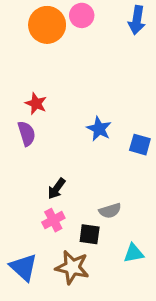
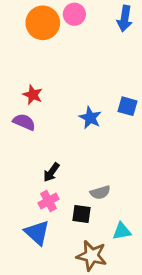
purple semicircle: (27, 134) -> (24, 122), turned -50
blue square: (140, 145) -> (128, 106), moved
blue triangle: (23, 267) -> (37, 233), moved
brown star: (72, 267) -> (92, 256), moved

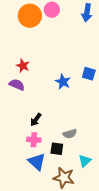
pink cross: (49, 201) -> (34, 140), turned 32
cyan triangle: (122, 231) -> (85, 161), turned -32
blue triangle: (37, 233) -> (37, 162), moved

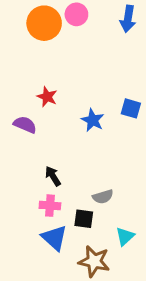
red star: (23, 66) -> (47, 97), moved
black arrow: (36, 120) -> (53, 176), turned 112

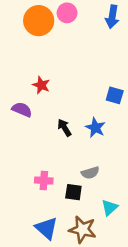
blue star: (93, 120) -> (95, 128), moved
black arrow: (53, 176) -> (64, 128), moved
blue triangle: (54, 238) -> (46, 228), moved

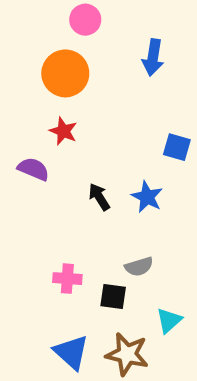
pink circle: (67, 13) -> (85, 20), moved
blue arrow: (112, 17) -> (153, 57), moved
orange circle: (39, 21) -> (65, 73), moved

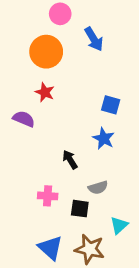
blue arrow: (153, 57) -> (94, 39), moved, turned -40
blue square: (177, 147) -> (111, 105), moved
black arrow: (99, 197) -> (70, 160), moved

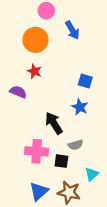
black arrow: (70, 160) -> (54, 123), size x1.5
pink cross: (48, 196) -> (37, 151), size x1.5
blue triangle: (50, 248) -> (39, 191), turned 36

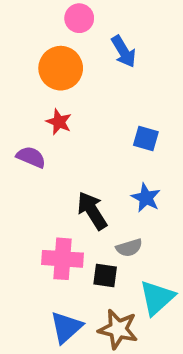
blue star: (80, 107) -> (146, 198), moved
cyan triangle: (92, 174) -> (157, 298), size x1.5

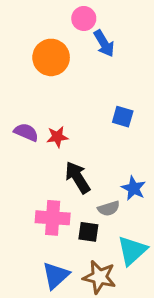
pink circle: (79, 18) -> (84, 19), moved
red star: (59, 122) -> (57, 137), moved, turned -30
blue star: (146, 198) -> (134, 188), moved

